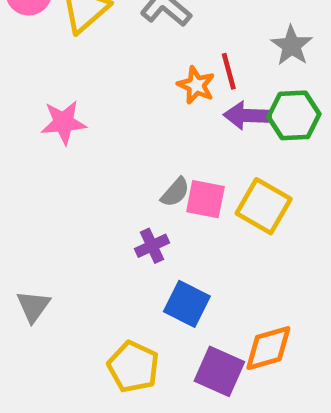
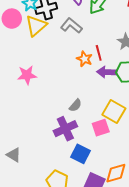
pink square: (205, 199) -> (101, 128), moved, turned -30
purple cross: (152, 246) -> (65, 129), size x1.6
gray triangle: (33, 306) -> (14, 155), turned -35

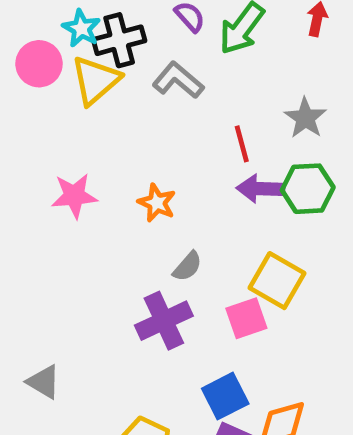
orange star: (85, 59) -> (157, 203), moved
blue square: (80, 154) -> (225, 396), moved, turned 36

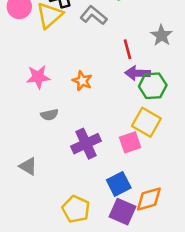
green hexagon: (308, 189) -> (153, 86), moved
gray semicircle: (187, 266) -> (49, 115), moved, turned 36
gray triangle: (44, 382) -> (28, 166), moved

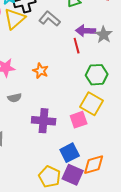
purple arrow: (138, 73) -> (86, 31), moved
purple cross: (86, 144) -> (44, 121), turned 30
yellow pentagon: (76, 209) -> (50, 177), moved

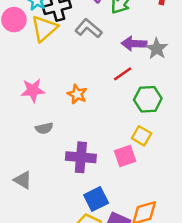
red line: (77, 46) -> (123, 74), moved, turned 70
yellow square: (92, 104) -> (142, 136), size x0.7
blue square: (70, 153) -> (96, 199), moved

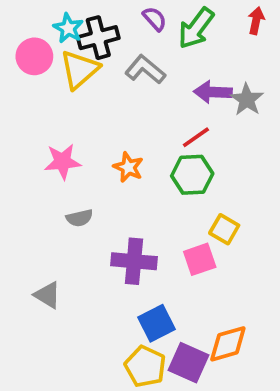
green hexagon: (148, 99) -> (192, 175), moved

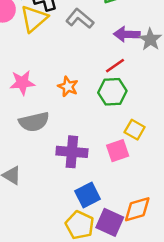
gray semicircle: (79, 218) -> (34, 122), size x1.6

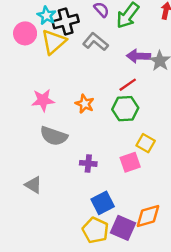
gray semicircle: (34, 122) -> (54, 136), turned 32
purple cross: (72, 152) -> (88, 163), size x0.6

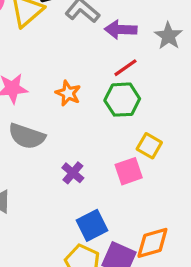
purple arrow: (138, 56) -> (121, 30), moved
purple cross: (88, 163) -> (73, 173), turned 35

